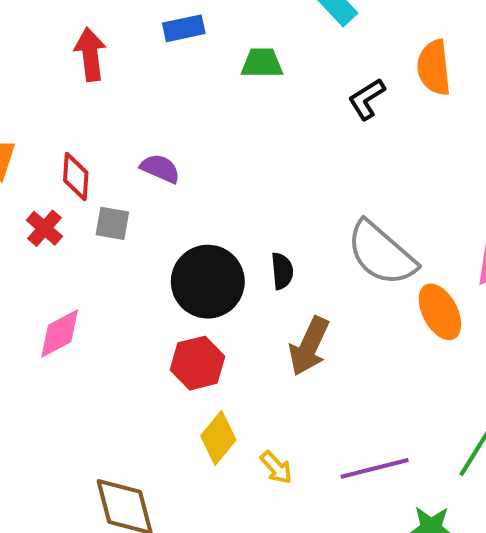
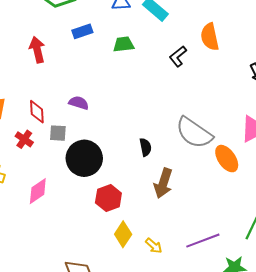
black circle: (208, 282) -> (84, 158), moved

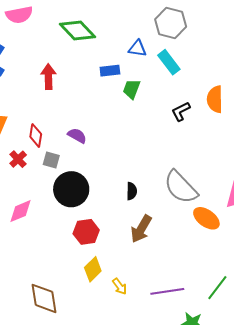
blue rectangle: (82, 31) -> (110, 71), moved
green trapezoid: (124, 44) -> (132, 89), turned -75
orange ellipse: (227, 159) -> (206, 218), turned -32

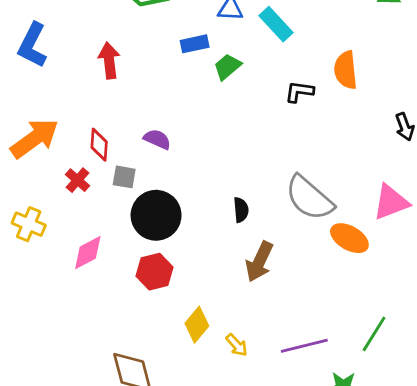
green trapezoid: (132, 89) -> (227, 67), turned 35
black L-shape: (181, 111) -> (299, 92), turned 40
red hexagon: (86, 232) -> (154, 272), moved

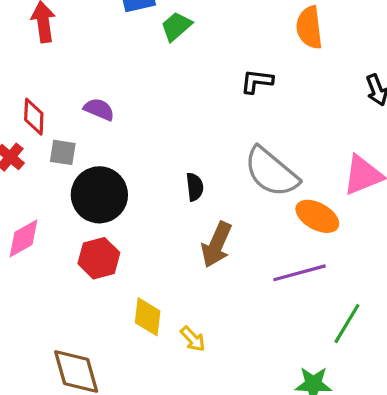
black L-shape: (299, 92) -> (257, 81), moved
yellow diamond: (197, 325) -> (148, 317), turned -32
purple line: (304, 346) -> (300, 273), moved

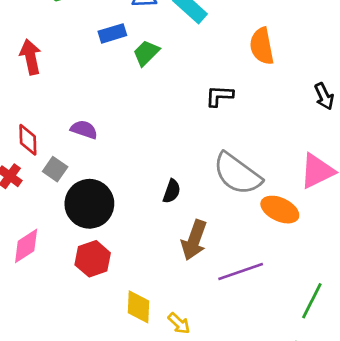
gray square: (63, 152) -> (55, 169), turned 30
black semicircle: (195, 187) -> (172, 191), turned 30
purple line: (300, 273) -> (241, 272), moved

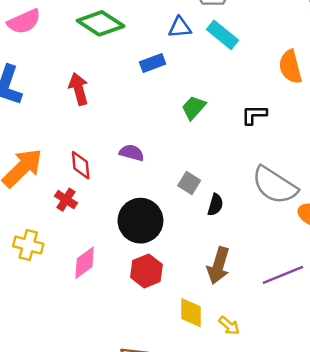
green trapezoid: (146, 53) -> (194, 108), moved
gray square: (55, 169) -> (189, 183), moved
brown arrow: (194, 240) -> (218, 266), moved

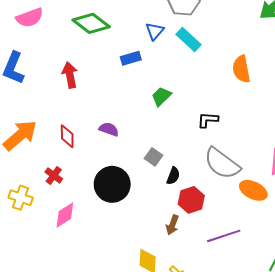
blue triangle: (180, 27) -> (155, 31), turned -48
black L-shape: (254, 115) -> (208, 120), moved
red cross: (66, 200) -> (54, 175), moved
brown arrow: (218, 266) -> (172, 225), size x0.7
red hexagon: (146, 271) -> (191, 200), moved

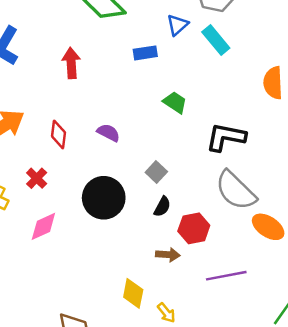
green trapezoid: (161, 96) -> (175, 102), turned 70
black L-shape: (208, 120) -> (226, 137), size x1.6
black semicircle: (173, 176) -> (162, 207), moved
brown arrow: (172, 225) -> (168, 255), turned -114

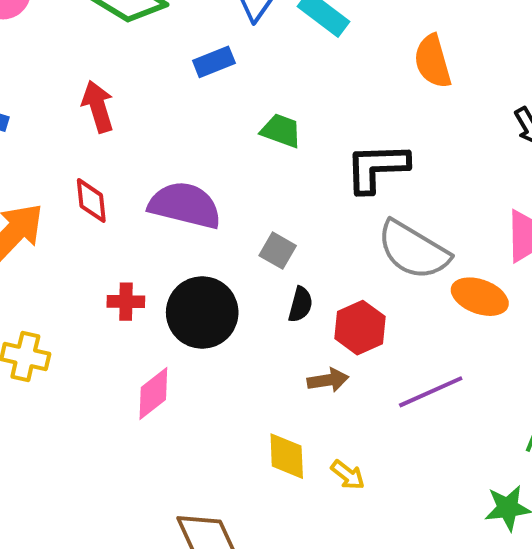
purple semicircle: (108, 133) -> (185, 205), size x1.8
red diamond: (58, 134) -> (91, 201), moved
red cross: (37, 178) -> (126, 302), moved, turned -30
pink diamond: (43, 226) -> (153, 393), moved

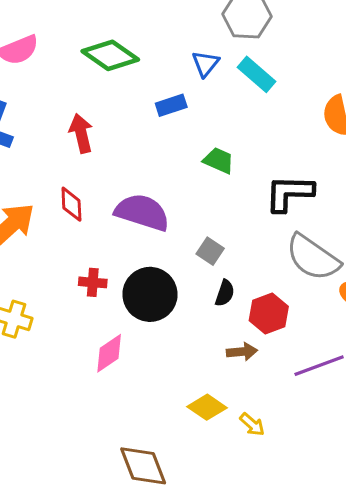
yellow diamond: (287, 456) -> (207, 407), turned -57

